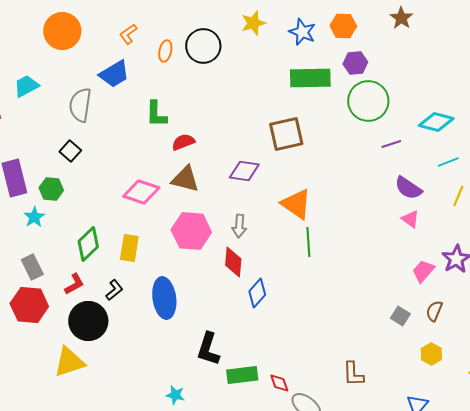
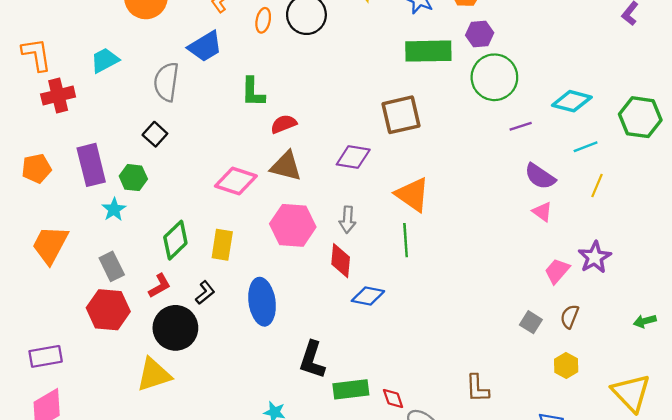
green line: (308, 242) -> (406, 240), moved
blue diamond: (257, 293) -> (368, 296), turned 60

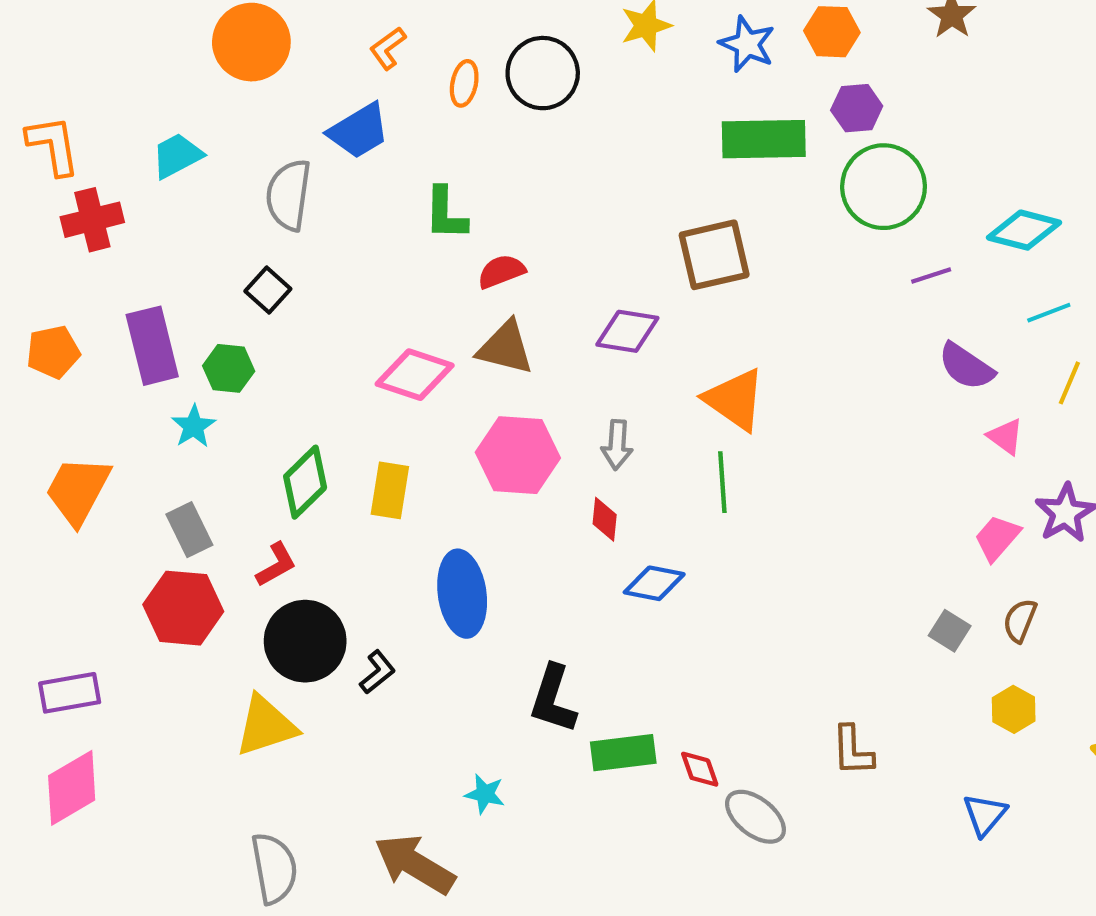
pink triangle: (542, 212) -> (1005, 437), moved
red diamond: (341, 261) -> (605, 519), size x0.7
black L-shape: (205, 293) -> (377, 672), moved

